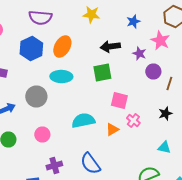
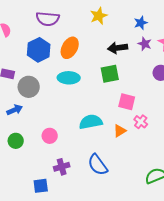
yellow star: (91, 14) -> (99, 16), turned -30
purple star: (139, 54) -> (145, 44), moved
gray circle: (36, 96) -> (29, 87), moved

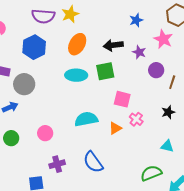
yellow star: (99, 16) -> (70, 14), moved
purple star: (145, 44) -> (139, 52), moved
orange ellipse: (70, 48) -> (77, 44), moved
cyan ellipse: (69, 78) -> (76, 75), moved

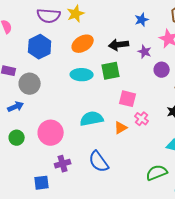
orange ellipse: (77, 44) -> (83, 44), turned 30
pink circle: (45, 133) -> (51, 133), size x1.6

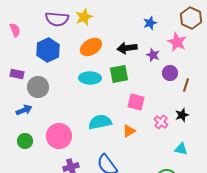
pink cross: (142, 119) -> (161, 122), moved

